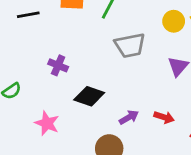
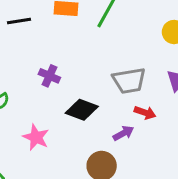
gray trapezoid: (130, 45) -> (129, 81), moved
red arrow: (164, 117) -> (145, 113), moved

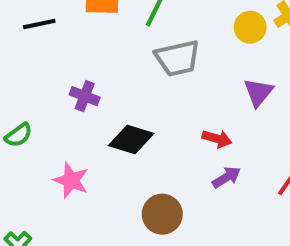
gray trapezoid: (129, 81) -> (178, 58), moved
purple arrow: (123, 133) -> (226, 177), moved

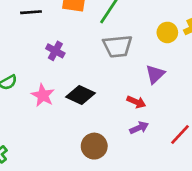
purple triangle: (258, 92) -> (155, 74), moved
purple cross: (85, 96) -> (55, 51), moved
pink star: (71, 180) -> (43, 95), moved

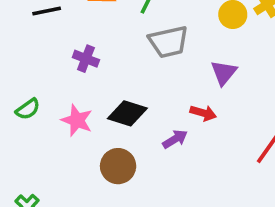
purple arrow: (139, 128) -> (175, 139), moved
brown circle: (94, 146) -> (118, 166), moved

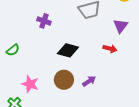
pink star: (77, 120) -> (30, 84), moved
purple arrow: (175, 139) -> (89, 81), moved

